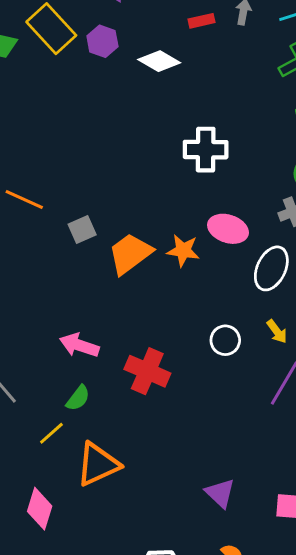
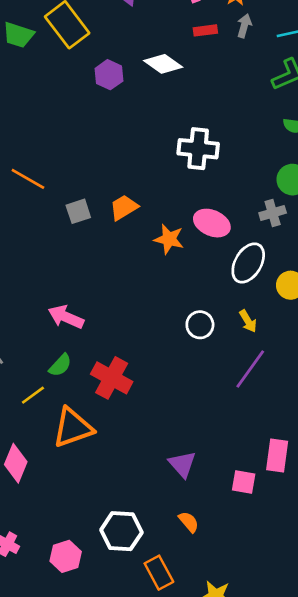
purple hexagon: (102, 41) -> (109, 75), moved
orange trapezoid: (130, 254) -> (124, 207), moved, size x0.7
red cross: (147, 371) -> (112, 378), moved

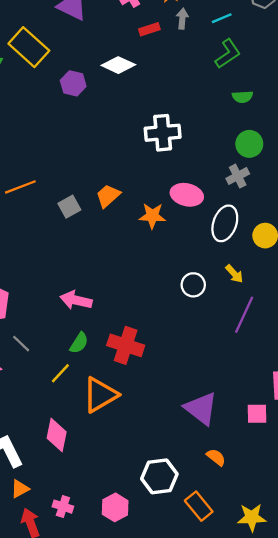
orange line: (28, 179) -> (20, 187), turned -40
purple triangle: (182, 464) -> (201, 408), size x1.4

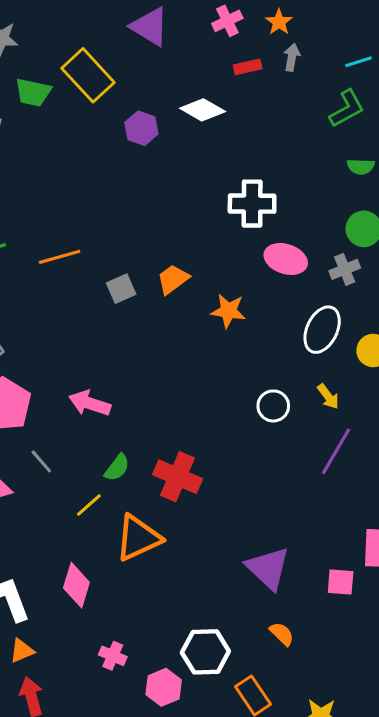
cyan line: (222, 18) -> (358, 62), moved
pink ellipse: (187, 195) -> (286, 259), moved
pink arrow: (76, 300) -> (90, 403), moved
pink cross: (63, 507) -> (113, 656), moved
pink hexagon: (115, 507) -> (164, 687), moved

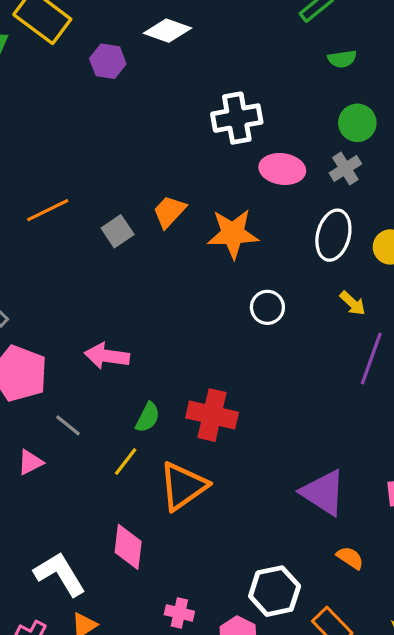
orange star: (228, 311) -> (233, 234), size x1.4
white circle: (273, 406) -> (267, 307), moved

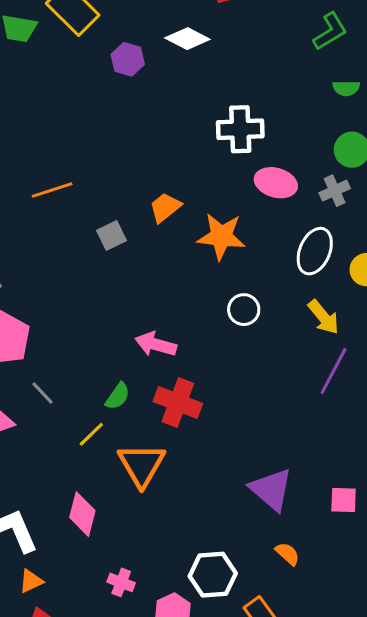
gray square: (118, 231) -> (112, 235), moved
yellow arrow: (353, 303) -> (324, 317), size x1.4
pink arrow: (107, 356) -> (156, 344), moved
orange triangle: (183, 486) -> (142, 465), turned -33

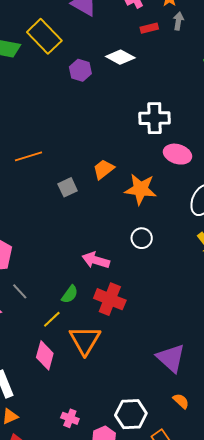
white circle: (244, 310) -> (142, 238), moved
pink diamond: (82, 514) -> (45, 355), moved

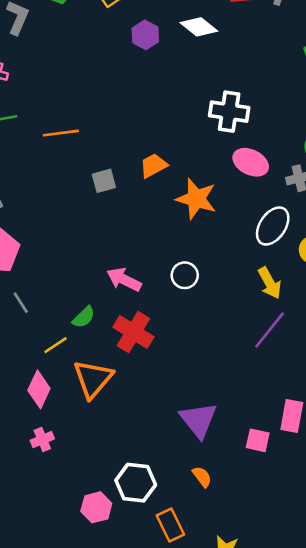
white circle: (142, 238) -> (185, 275), moved
pink cross: (70, 418) -> (42, 440), moved, turned 36

